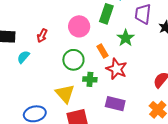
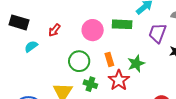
green rectangle: (106, 14) -> (122, 24), turned 60
green star: (126, 38) -> (136, 64), moved

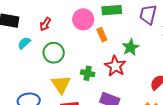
orange rectangle: (109, 59) -> (102, 35), moved
green circle: (79, 61) -> (54, 53), moved

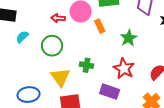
red arrow: (45, 24) -> (58, 18), moved, turned 64
red star: (115, 66) -> (124, 68), moved

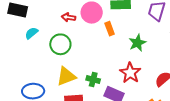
green cross: (87, 65) -> (93, 80), moved
yellow triangle: (60, 77) -> (66, 76), turned 40

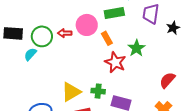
green circle: (60, 44) -> (42, 36), moved
red star: (130, 73) -> (115, 62), moved

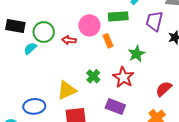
red arrow: (65, 33) -> (69, 40), moved
red star: (115, 62) -> (123, 77), moved
green cross: (98, 91) -> (93, 76), moved, turned 32

